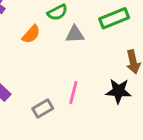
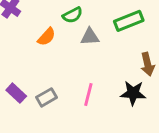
gray rectangle: (43, 109) -> (46, 97), moved

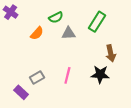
green rectangle: (129, 21) -> (97, 22), turned -36
purple rectangle: (16, 93) -> (21, 92), moved

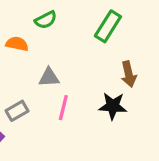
orange semicircle: (37, 33) -> (17, 44), turned -120
gray triangle: (69, 33) -> (49, 77), moved

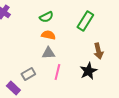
orange semicircle: (17, 44) -> (48, 35), moved
black star: (113, 106) -> (88, 71), turned -30

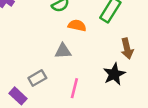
orange semicircle: (48, 35) -> (77, 25), moved
pink line: (57, 72) -> (74, 88), moved

